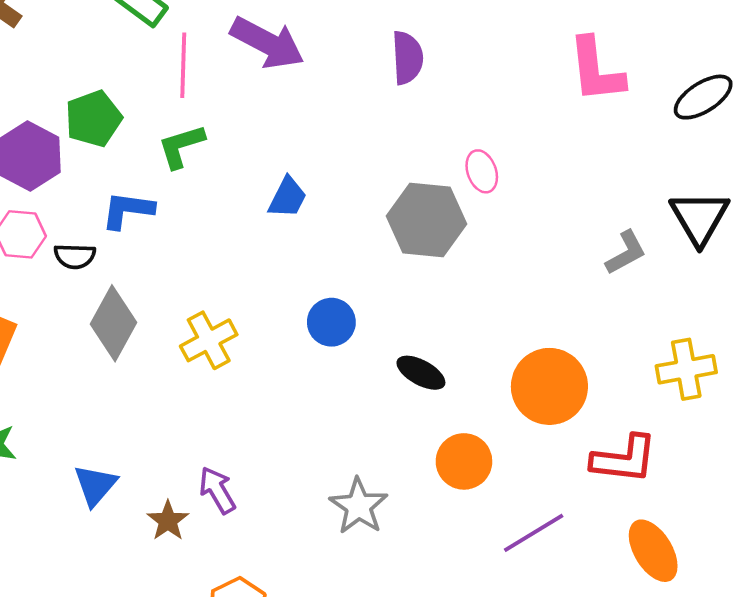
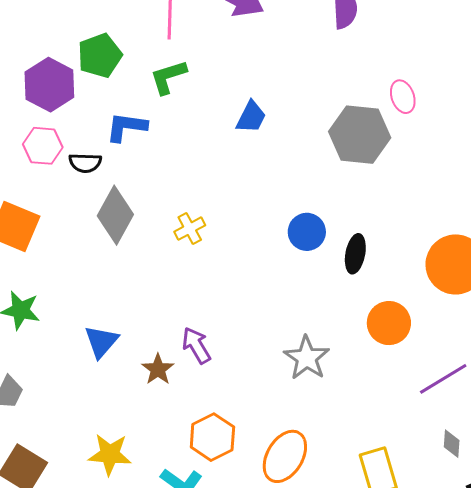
blue circle: (331, 322) -> (307, 232), moved
yellow cross: (209, 340) -> (190, 229), size x0.7
black ellipse: (421, 373) -> (355, 254), turned 72

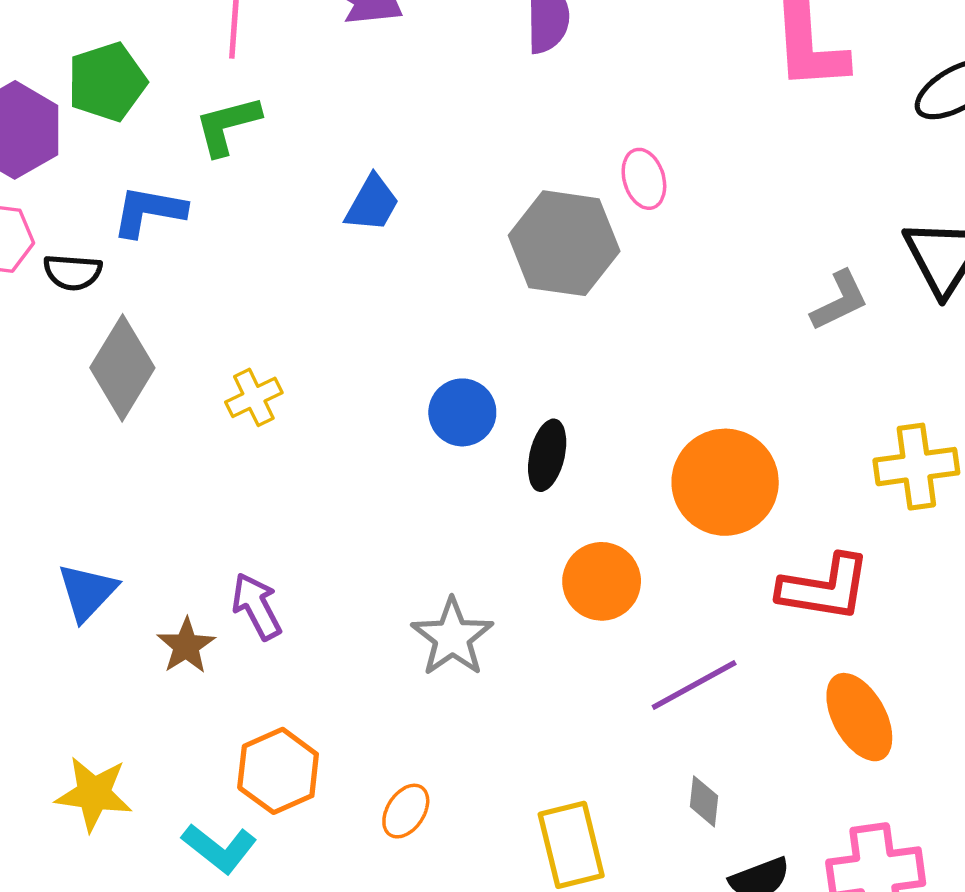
orange ellipse: (285, 456) -> (406, 811), size x0.6

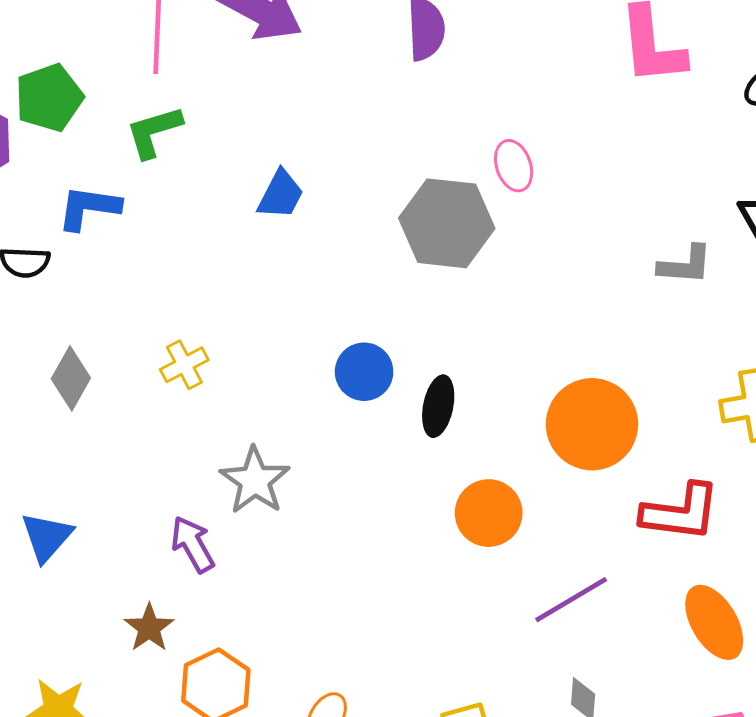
gray L-shape: (840, 301) -> (685, 265), turned 32
gray diamond: (122, 368) -> (71, 378), moved, size x0.7
gray star: (452, 637) -> (255, 481), moved
brown star: (186, 646) -> (149, 628), moved

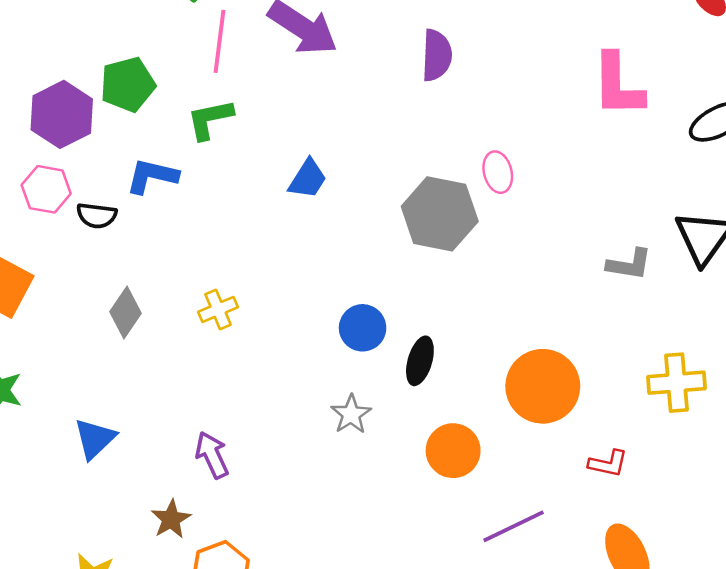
gray star: (255, 481) -> (351, 414), moved, size x0.7
red L-shape: (681, 512) -> (608, 464), size x0.6

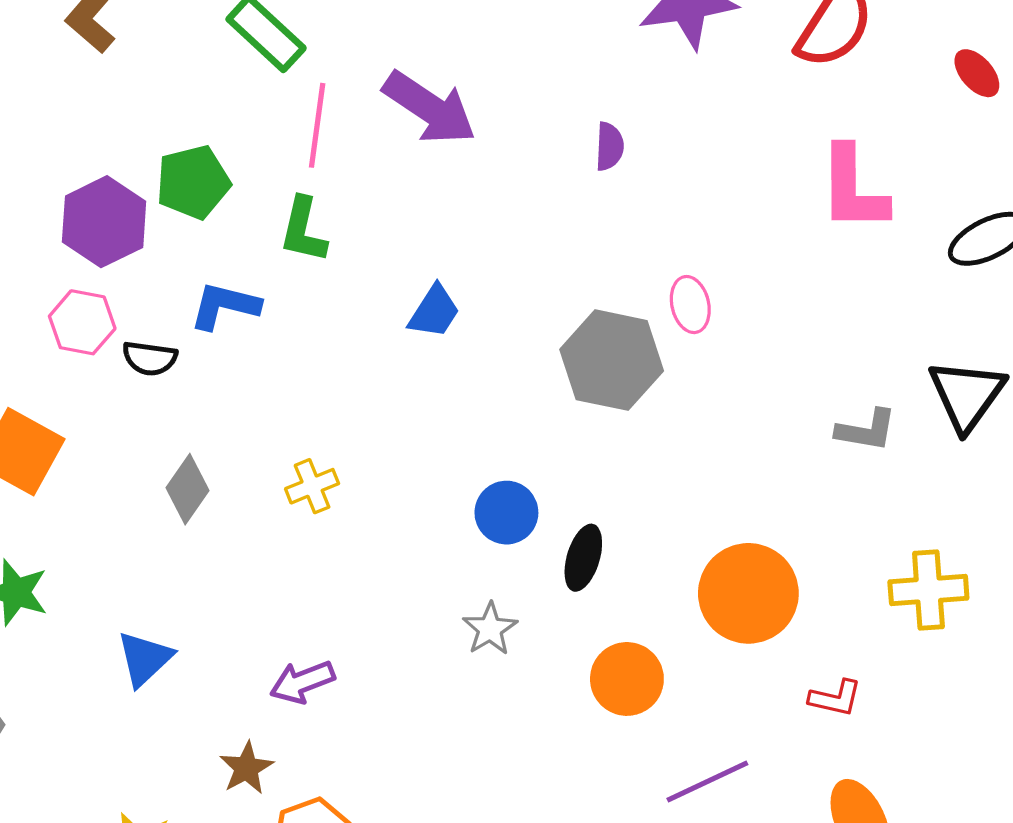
purple semicircle: (437, 55) -> (609, 146), size x0.7
green L-shape: (210, 119) -> (303, 230), turned -66
purple arrow: (212, 455) -> (302, 682), turned -87

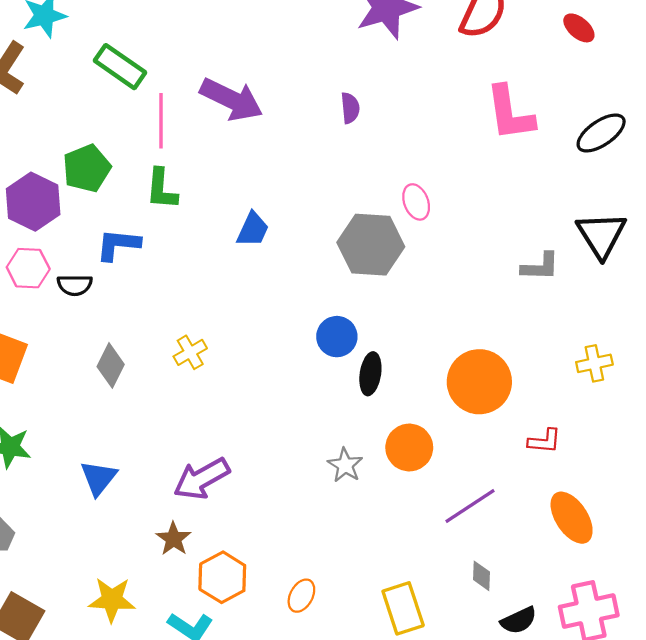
blue circle: (506, 513) -> (337, 337), moved
yellow cross: (928, 590) -> (594, 363), size x0.7
gray star: (490, 629) -> (345, 465), moved
purple arrow: (302, 682) -> (202, 479), size x1.4

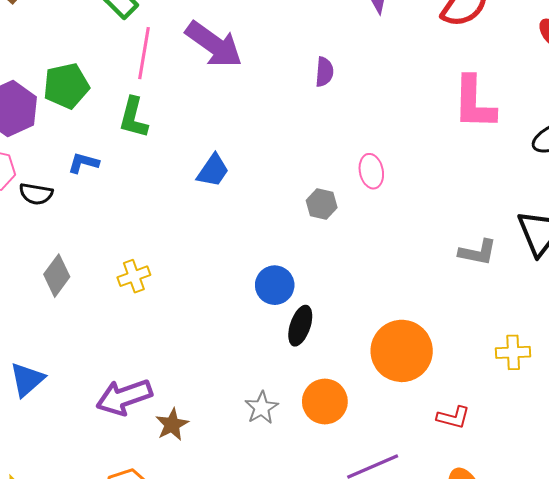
blue L-shape: (118, 245) -> (83, 163), size x0.7
gray hexagon: (371, 245) -> (322, 204), size x0.5
brown star: (174, 539) -> (172, 424), moved

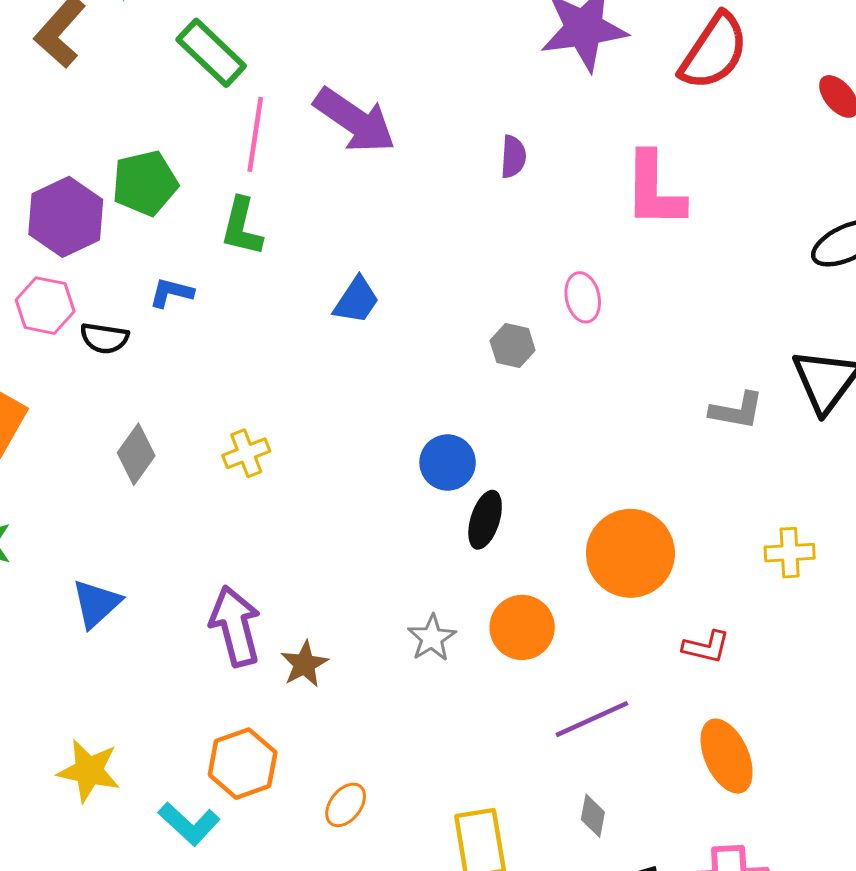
pink L-shape: (474, 103) -> (654, 190), moved
purple arrow: (124, 397) -> (235, 626), turned 96

